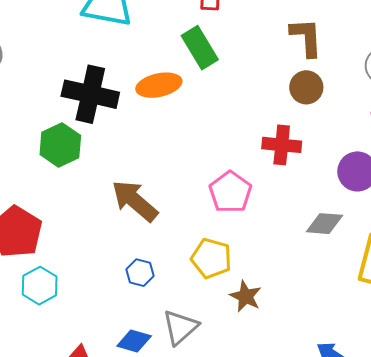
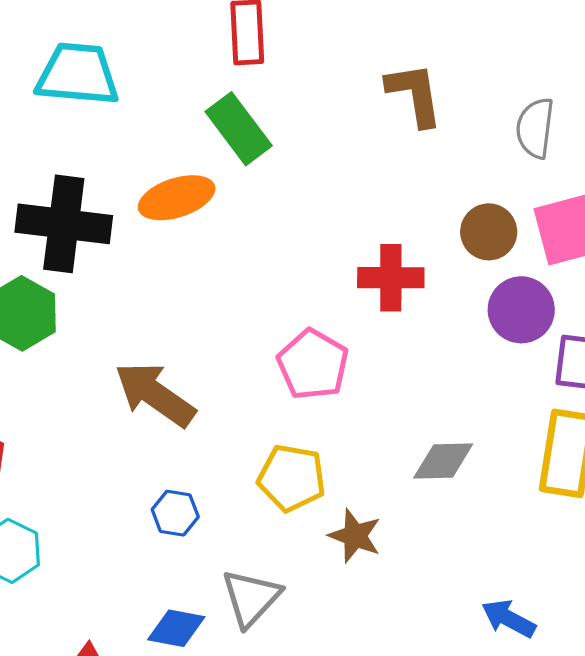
brown circle: (306, 87) -> (489, 232), moved
gray diamond: (324, 224) -> (443, 461), moved

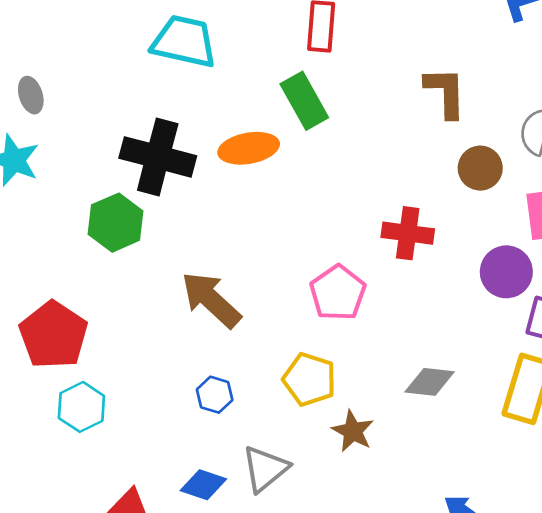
brown circle: (489, 232) -> (480, 168), moved

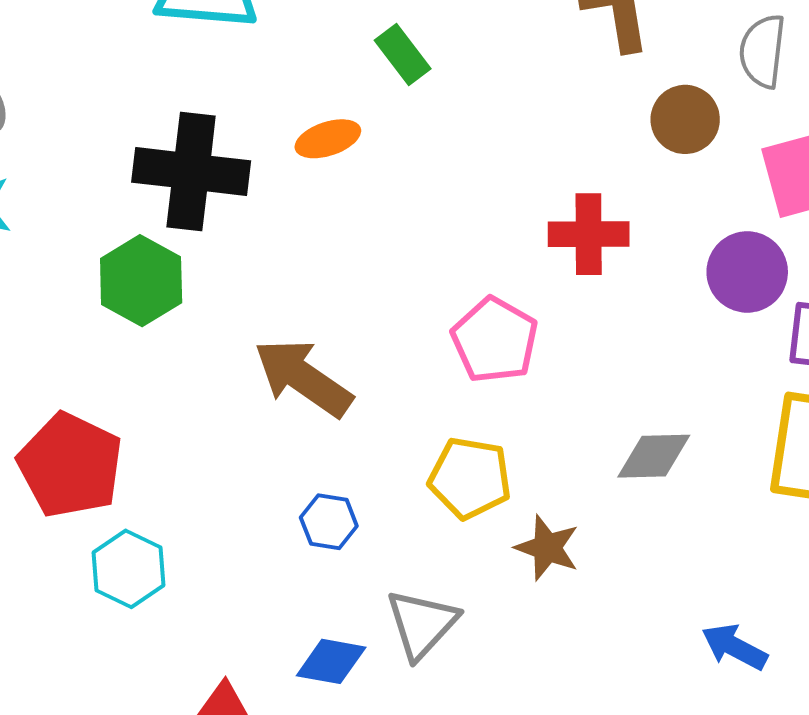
green rectangle: (304, 101) -> (403, 54), size x0.7
orange ellipse: (249, 148) -> (328, 139), size x0.7

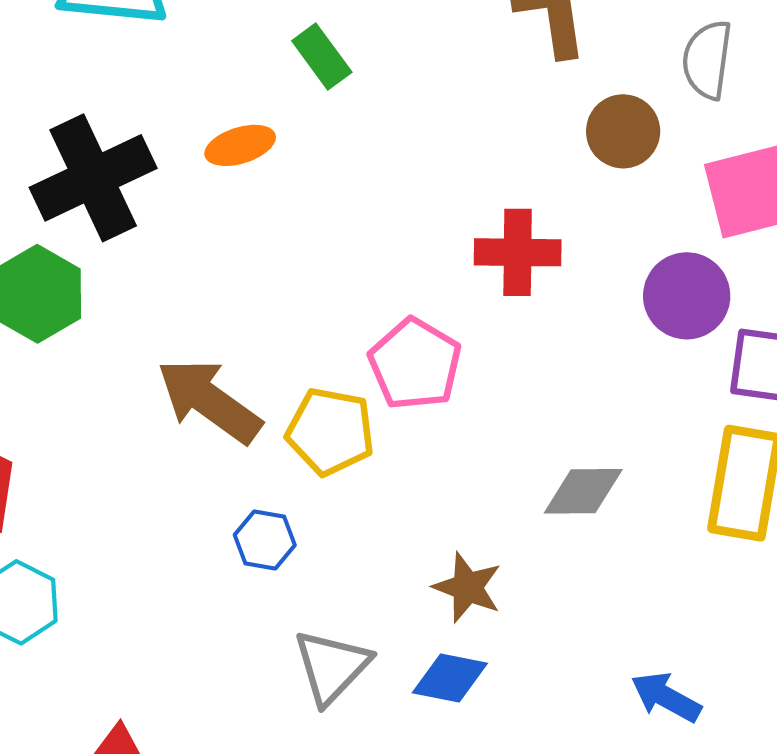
black cross: (191, 172) -> (93, 178), turned -33
yellow pentagon: (470, 478) -> (330, 431), moved
blue hexagon: (329, 522) -> (265, 540), moved
blue diamond: (331, 661) -> (450, 678), moved

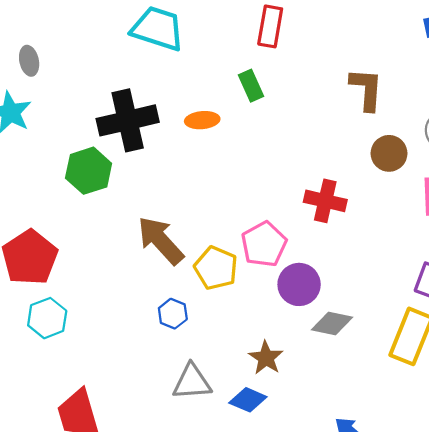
purple circle: (687, 296) -> (299, 284), moved
gray triangle: (332, 667) -> (192, 382), turned 30

